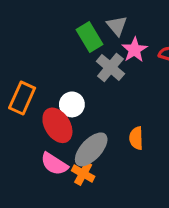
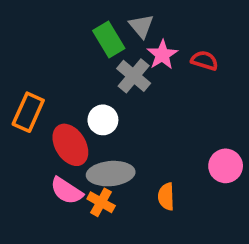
white circle: (72, 104) -> (103, 120), moved
orange semicircle: (136, 138) -> (166, 197), moved
gray ellipse: (91, 149) -> (111, 174), turned 42

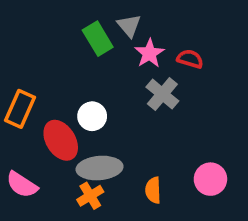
gray cross: (134, 76) -> (162, 94), moved
pink circle: (226, 166) -> (210, 179), moved
pink semicircle: (67, 191) -> (22, 185), moved
orange cross: (101, 202) -> (90, 196), turned 30

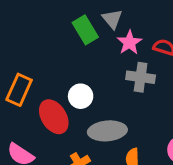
gray cross: (162, 94) -> (141, 77), turned -32
gray ellipse: (100, 168) -> (107, 131), moved

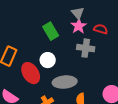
gray triangle: (112, 19) -> (78, 13), moved
green rectangle: (85, 30) -> (51, 31), moved

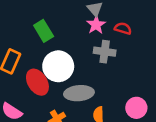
green rectangle: (51, 31) -> (44, 31), moved
white circle: (48, 60) -> (58, 66), size x1.6

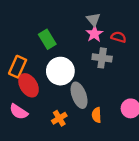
red ellipse: (37, 82) -> (29, 85), moved
gray ellipse: (79, 93) -> (79, 95), turned 75

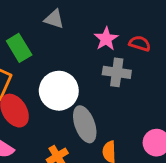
gray triangle: (93, 19) -> (54, 19), moved, turned -32
green rectangle: (47, 39) -> (19, 48), moved

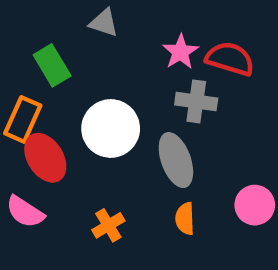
red semicircle: (140, 43) -> (230, 59), size x1.5
gray ellipse: (85, 124) -> (176, 160), moved

